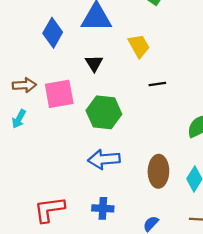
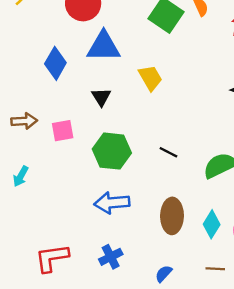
black line: (157, 84) -> (168, 152), moved, turned 35
pink square: (59, 94) -> (63, 131), size x0.7
cyan arrow: (19, 119) -> (21, 176), moved
blue cross: (103, 208) -> (111, 257), turned -30

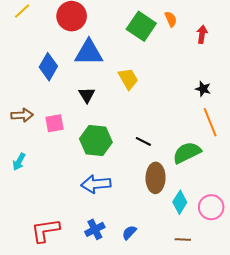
brown ellipse: (172, 216) -> (156, 178), moved
blue semicircle: (164, 274) -> (129, 232), moved

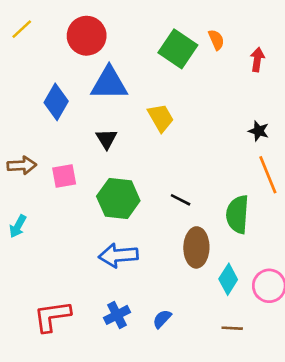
green semicircle: (187, 153) -> (237, 214), turned -60

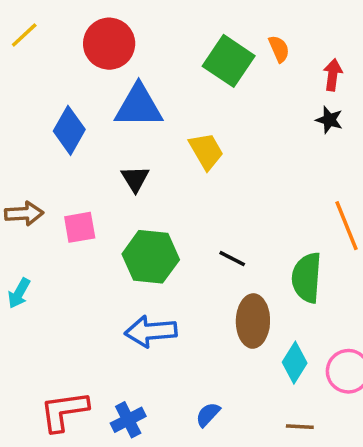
black star: (259, 131) -> (329, 120), moved
blue cross: (117, 315) -> (128, 420), moved

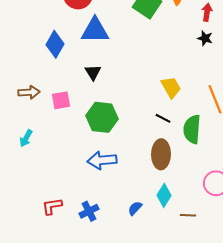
yellow trapezoid: (206, 151) -> (171, 87), moved
black line: (232, 259) -> (163, 118), moved
cyan diamond: (295, 363) -> (164, 195), moved
red L-shape: (64, 411) -> (52, 206), size x0.7

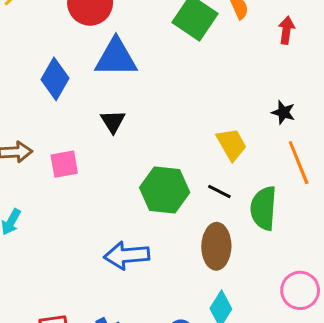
black star: (205, 38) -> (283, 112), moved
green hexagon: (102, 117) -> (165, 190), moved

